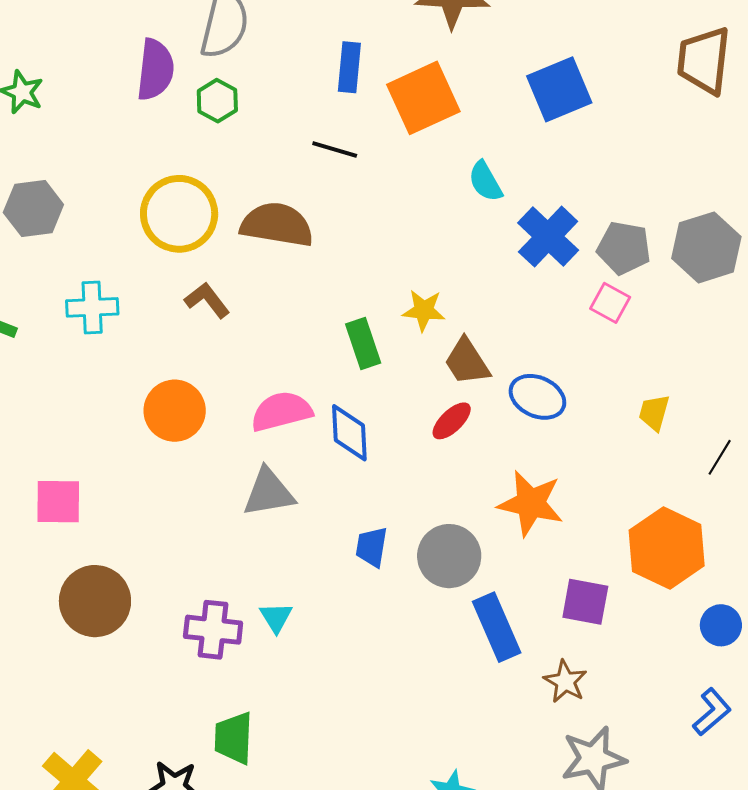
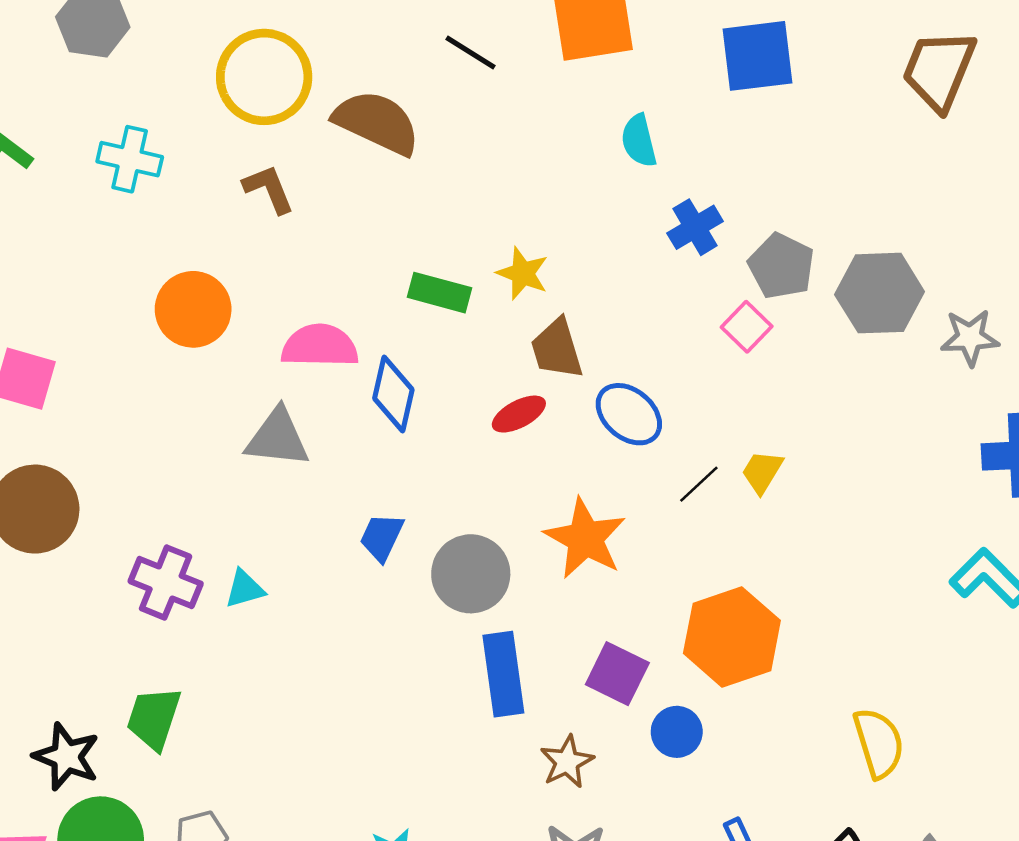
blue cross: (548, 237) -> (695, 227), size x0.7
green rectangle: (363, 344) -> (440, 293), turned -72
black line: (720, 457) -> (699, 484), moved
cyan triangle: (276, 617) -> (245, 589), turned 30
blue circle: (721, 625) -> (677, 732), moved

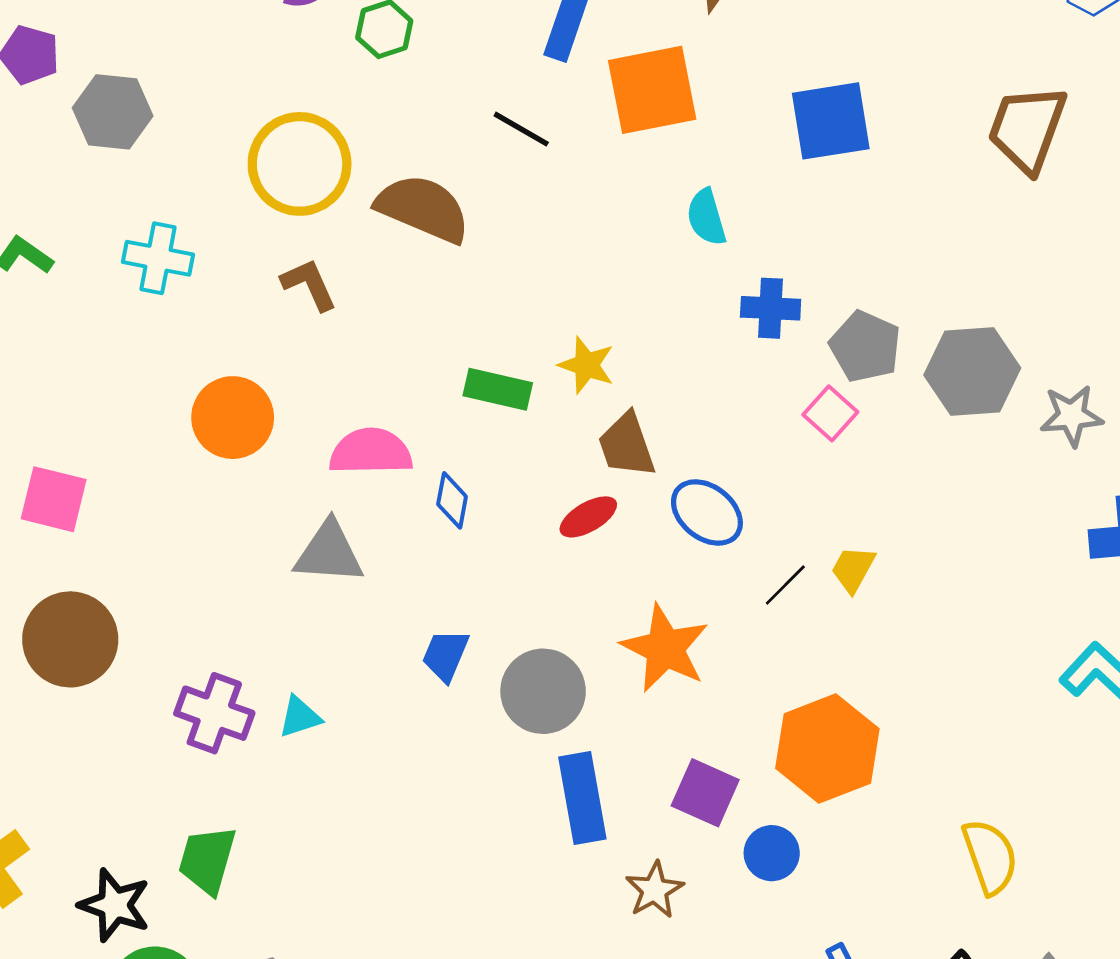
blue cross: (695, 227) -> (771, 308), turned 36
blue diamond: (393, 394) -> (452, 500), size x0.7

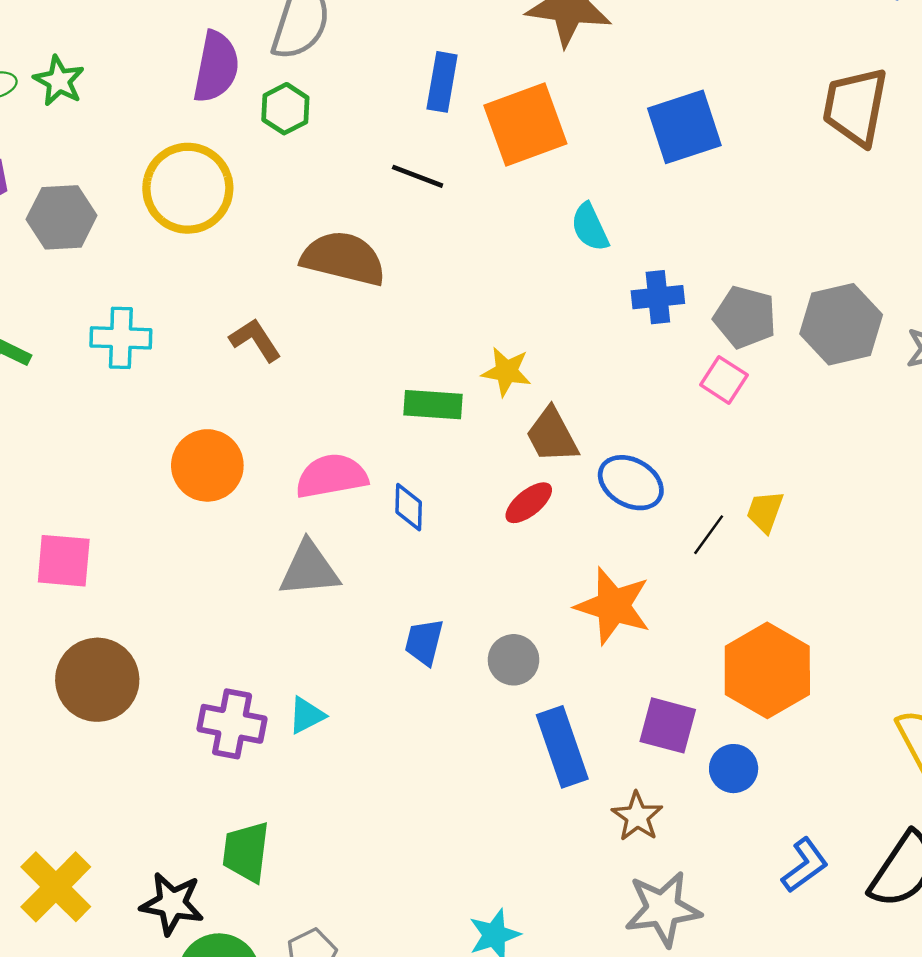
yellow circle: (300, 164) -> (188, 188), moved
gray circle: (543, 691) -> (513, 660), size x0.7

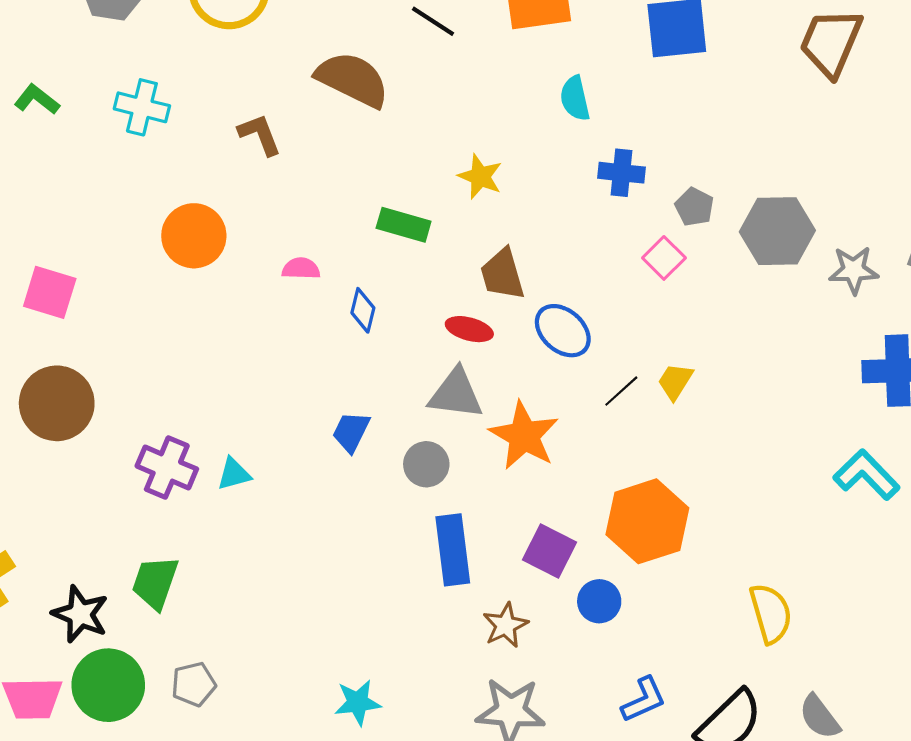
gray pentagon: (745, 317) -> (694, 207), size x0.7
yellow star: (506, 372) -> (480, 177), moved
pink semicircle: (332, 476) -> (301, 269), size x0.6
red ellipse: (529, 503) -> (469, 329), turned 42
gray triangle: (309, 569) -> (456, 394), moved

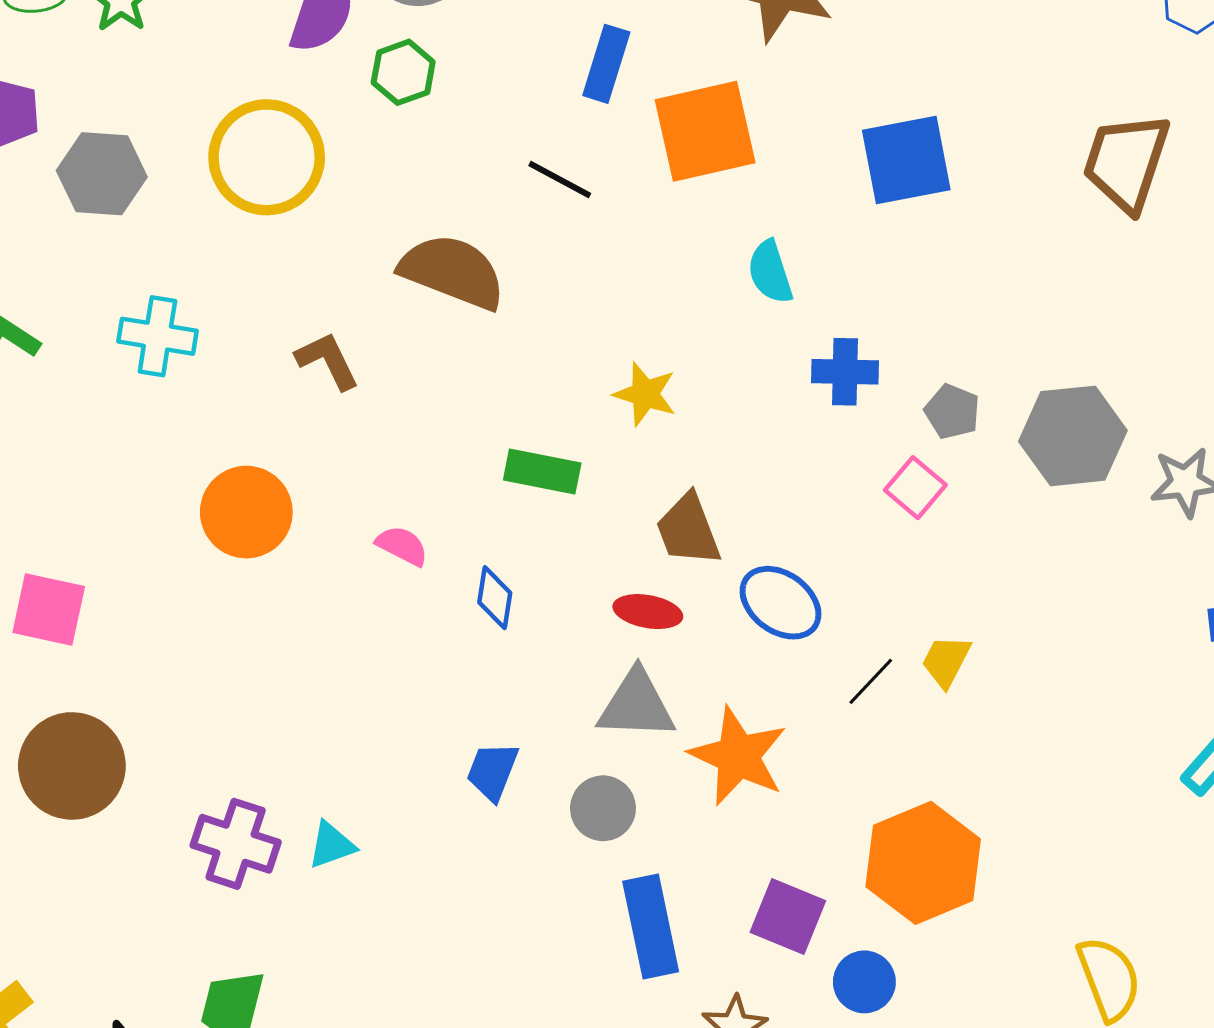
pink semicircle: (301, 269) -> (402, 546), turned 30

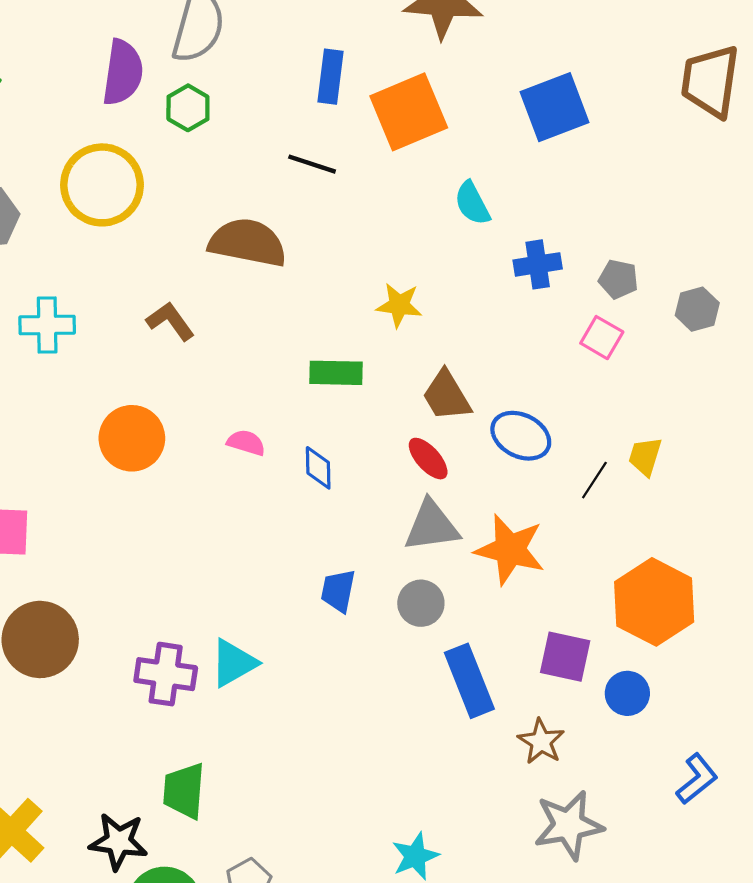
gray hexagon: (1073, 436) -> (697, 309), moved, size x0.6
red ellipse: (648, 612) -> (428, 459), turned 48
cyan triangle: (331, 845) -> (234, 663), size x1.4

